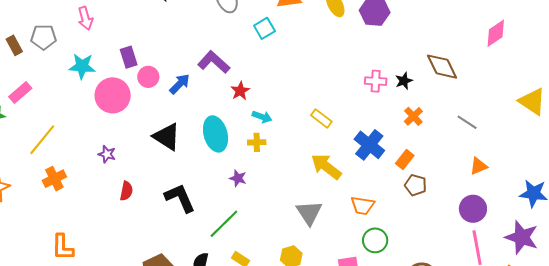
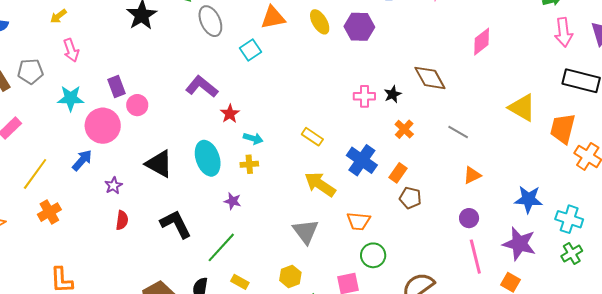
blue arrow: (180, 84) -> (82, 160), moved
purple star: (107, 154) -> (113, 186), moved, turned 30
purple circle: (473, 209) -> (469, 218), size x0.7

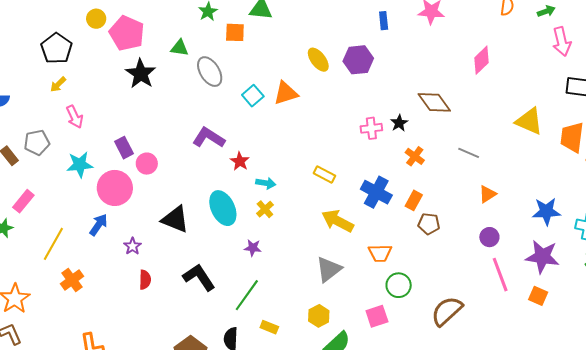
orange triangle: (273, 18) -> (286, 93), moved
yellow cross: (249, 164) -> (265, 209), turned -30
gray triangle: (306, 231) -> (329, 269), turned 36

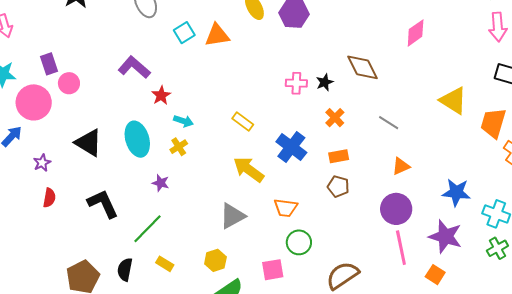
orange rectangle: (414, 200) -> (339, 156), moved, turned 42
purple circle: (489, 237) -> (396, 209), size x1.6

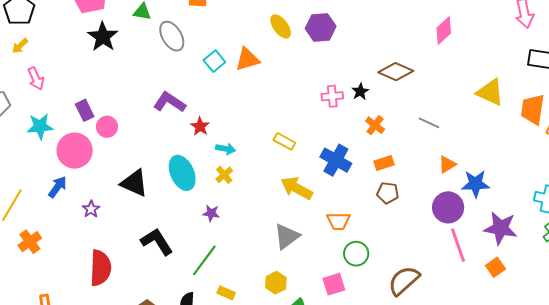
brown diamond: (363, 67) -> (396, 72), turned -32
blue star: (456, 192) -> (476, 184), moved
red semicircle: (49, 198) -> (100, 268), moved, size x1.8
orange square: (435, 275) -> (496, 267), turned 30

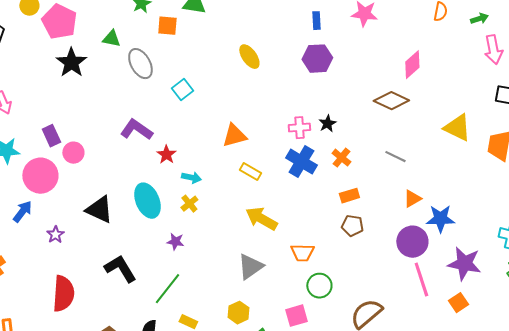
purple hexagon: (321, 27) -> (317, 59), moved
orange triangle: (247, 59) -> (234, 136), moved
brown diamond: (396, 72) -> (391, 101), moved
blue cross: (336, 160) -> (301, 162), moved

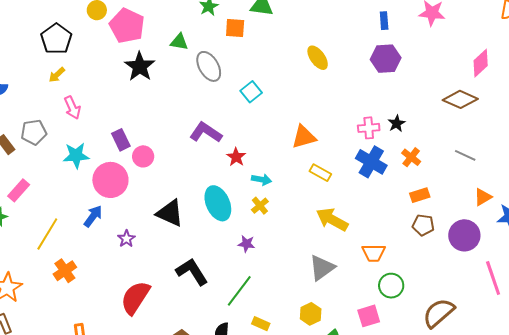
purple circle: (412, 242) -> (464, 235), moved
red semicircle: (63, 294) -> (135, 298), turned -150

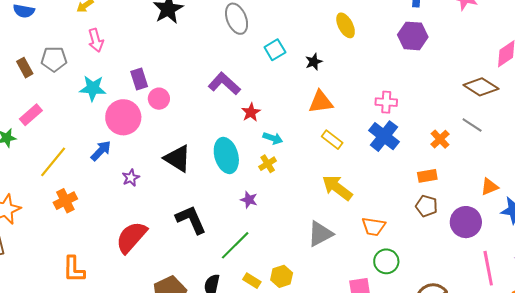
black star: (397, 123) -> (314, 62), moved
gray line: (465, 155) -> (472, 125), moved
orange cross: (411, 157) -> (440, 139), moved
yellow hexagon: (311, 314) -> (282, 276), moved

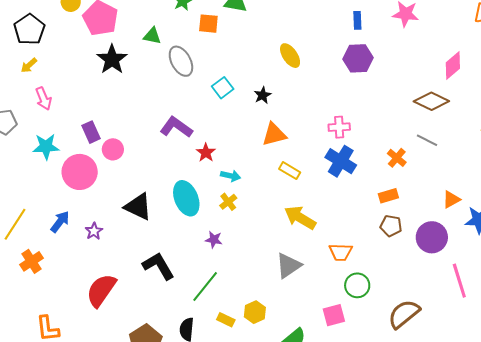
blue arrow: (101, 151) -> (60, 222), moved

